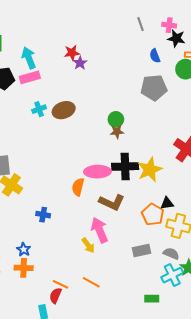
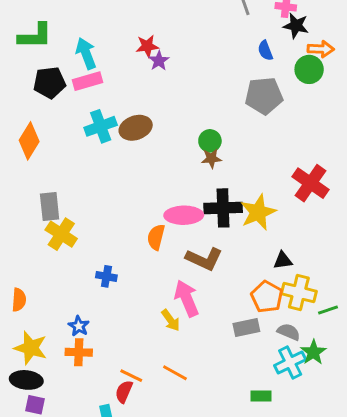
cyan cross: (39, 109) -> (101, 126), size x1.5
orange pentagon: (153, 215) -> (267, 297), moved

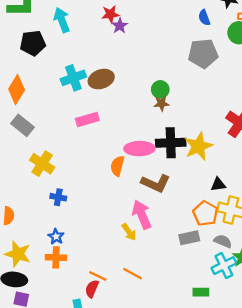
pink rectangle: (87, 81) -> (87, 120), moved
gray rectangle: (50, 206) -> (22, 125), moved, turned -45
blue cross: (106, 276) -> (58, 197), moved

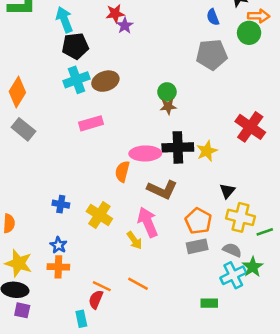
black pentagon: (33, 43) -> (75, 46), moved
yellow star: (198, 146) -> (207, 151), size x0.7
yellow cross: (42, 164) -> (99, 215), moved
black triangle: (218, 184) -> (227, 191), turned -42
orange pentagon: (205, 213) -> (198, 221), moved

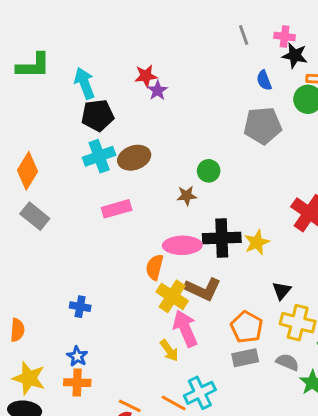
brown star: (168, 106) -> (187, 196), moved
yellow cross: (99, 215) -> (172, 296), moved
cyan cross: (233, 275) -> (200, 393), moved

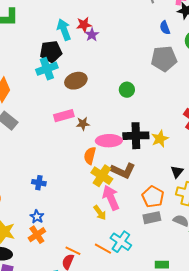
cyan arrow: (84, 83) -> (64, 30), moved
cyan cross: (99, 156) -> (47, 69), moved
brown star: (187, 196) -> (83, 124), moved
orange cross: (77, 383) -> (37, 235), turned -36
cyan cross: (200, 393) -> (121, 242), turned -30

